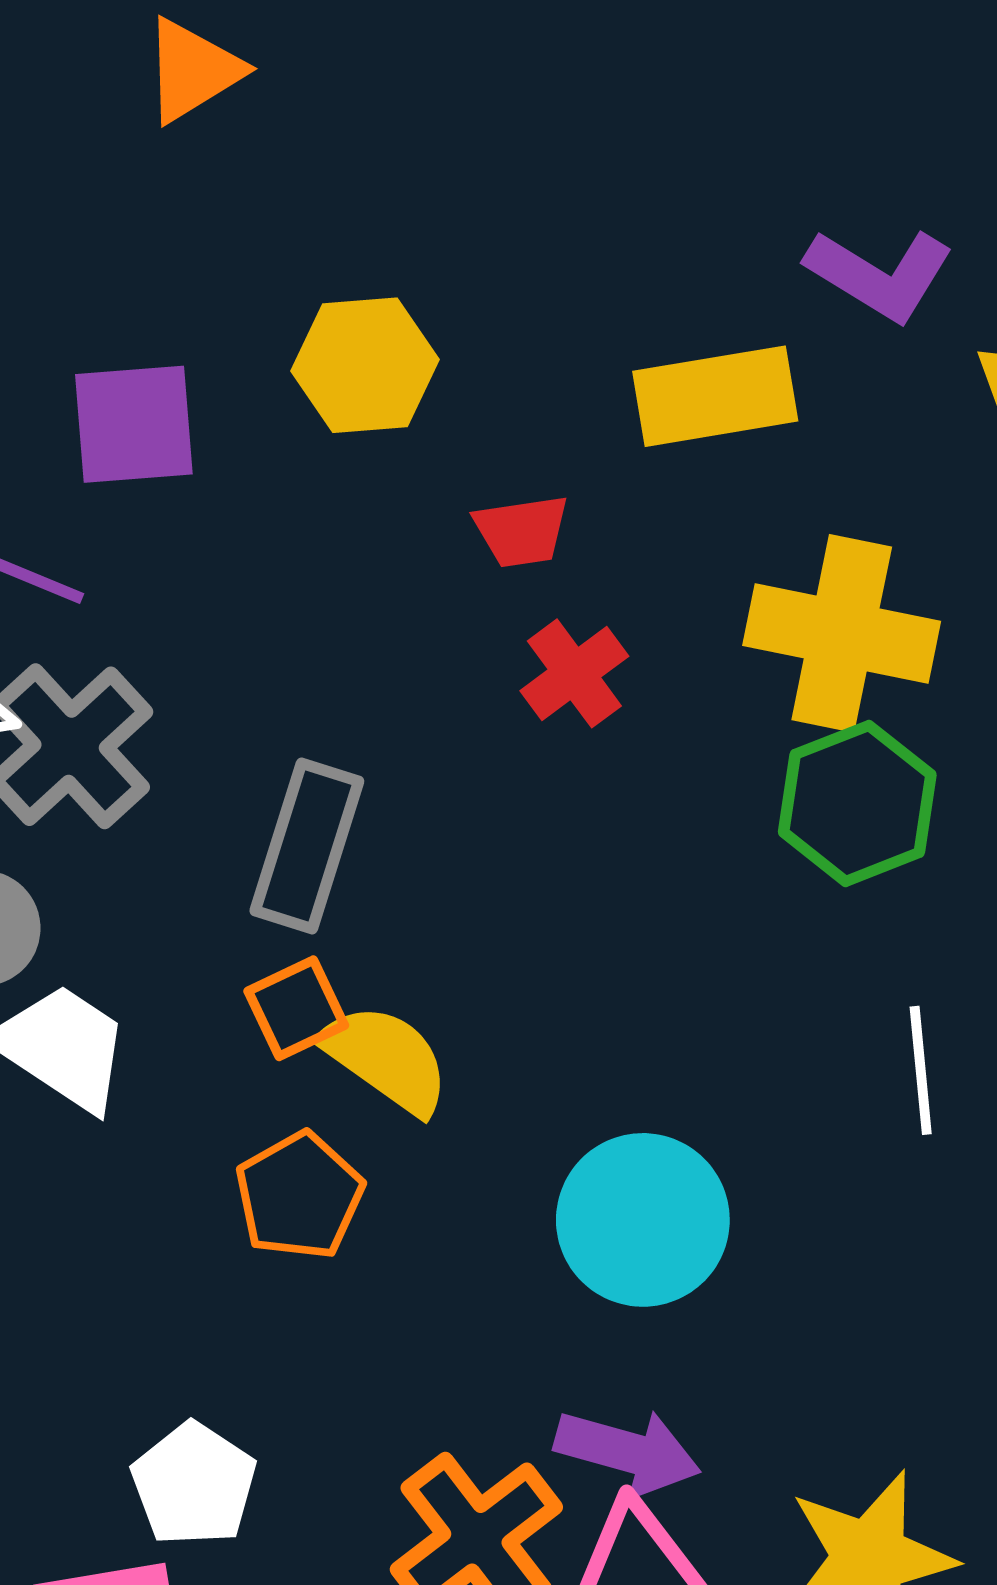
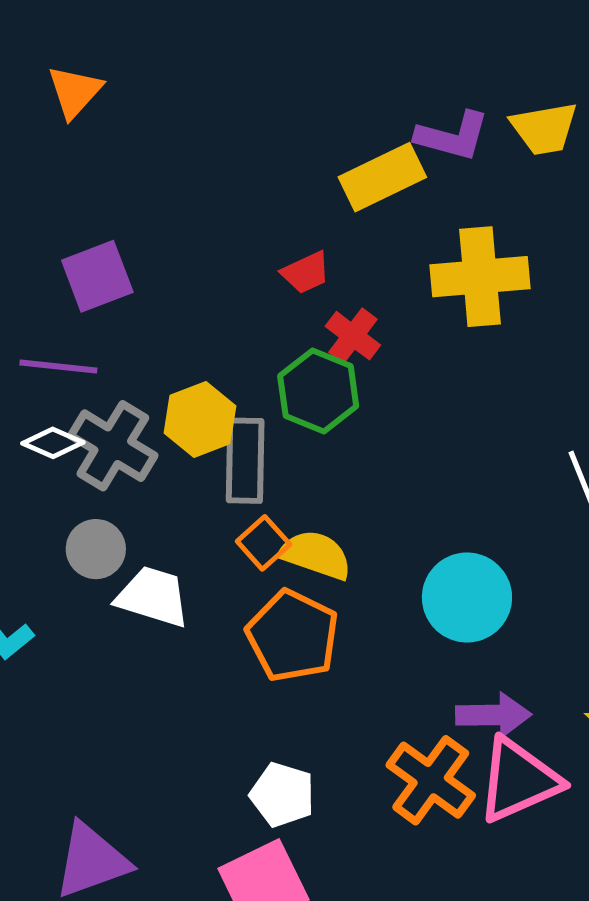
purple L-shape: (880, 274) -> (452, 136), moved
yellow hexagon: (365, 365) -> (200, 419), moved
green hexagon: (857, 803) -> (318, 391), moved
orange pentagon: (299, 1196) -> (293, 636), size x1.4

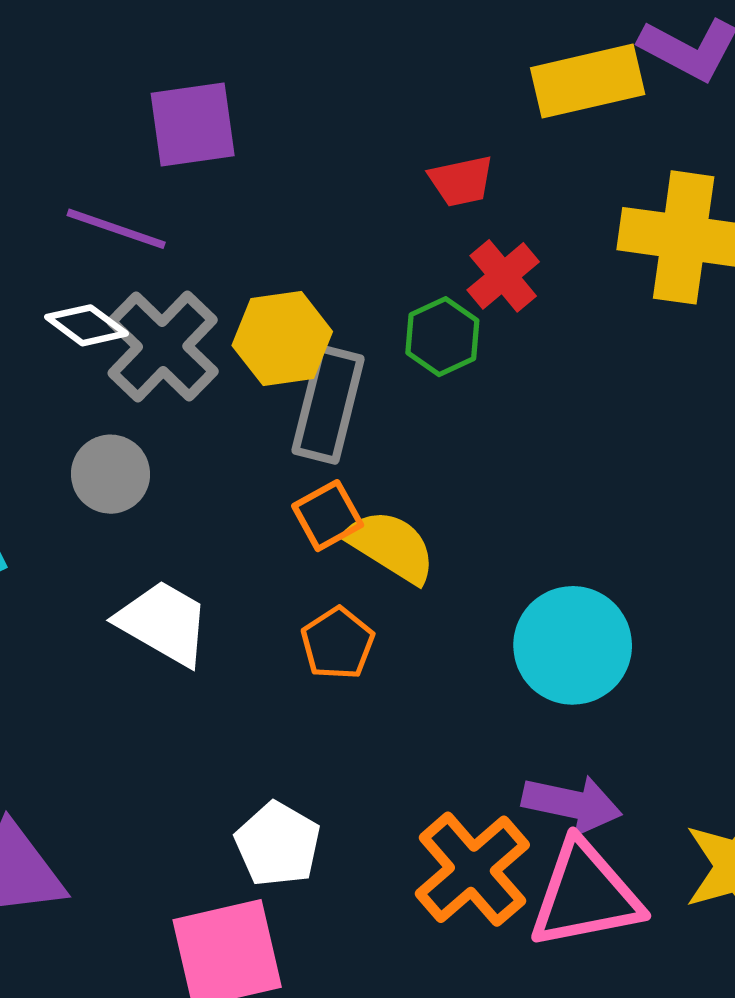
green hexagon: (318, 391) -> (442, 337), size x0.7
white trapezoid: (153, 597) -> (164, 623), moved
orange pentagon: (293, 636) -> (338, 643), size x0.6

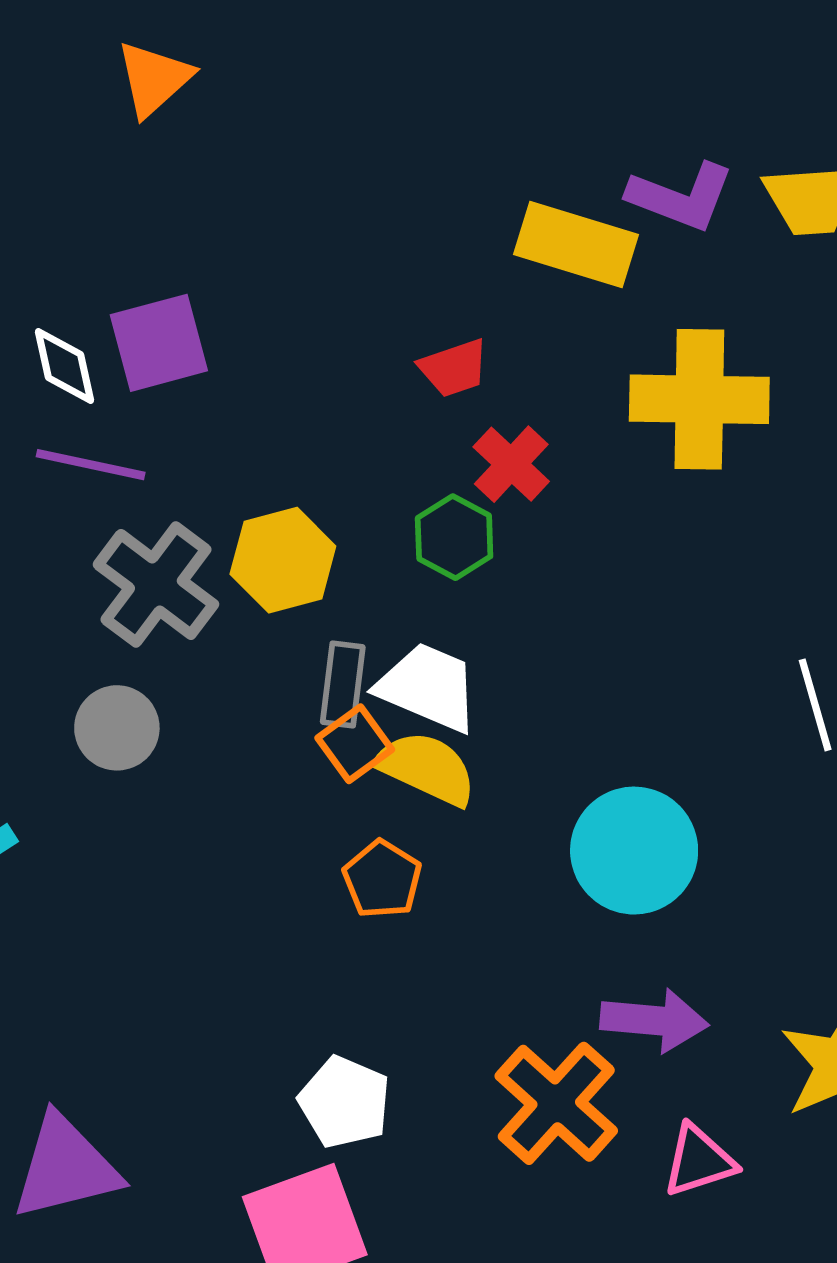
yellow rectangle: (588, 81) -> (576, 244), turned 37
white diamond: (87, 325) -> (65, 366), moved, turned 48
gray rectangle: (328, 405) -> (343, 685), moved, size x0.7
white trapezoid: (164, 623) -> (428, 687), moved
pink triangle: (585, 895) -> (699, 1161), moved, size x0.6

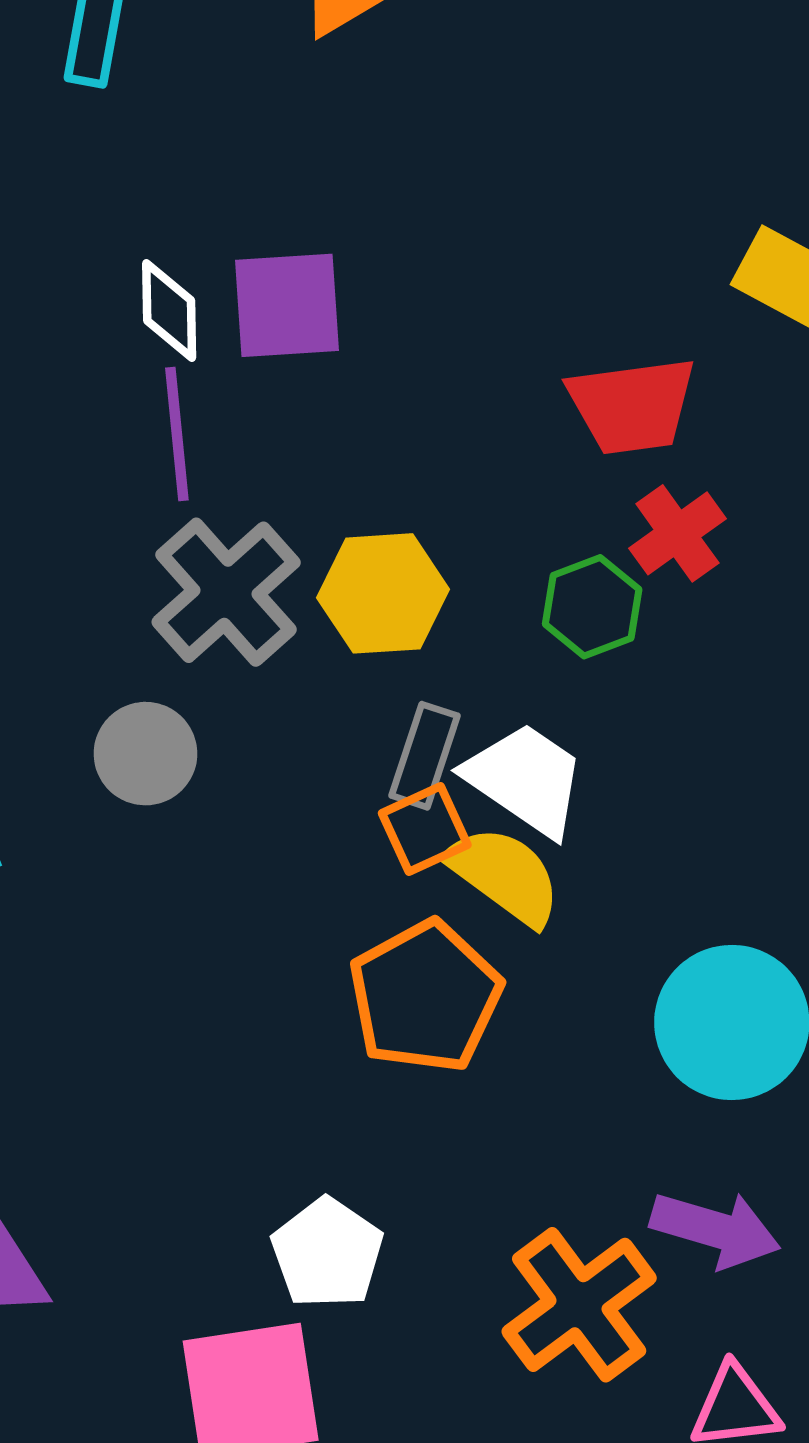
red trapezoid: (454, 368) -> (632, 405), size x1.5
purple line: (91, 465) -> (177, 434), turned 61
orange pentagon: (382, 879) -> (425, 997), size x1.6

